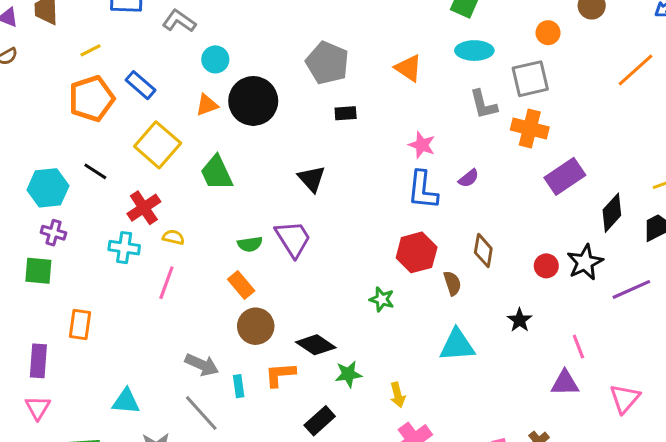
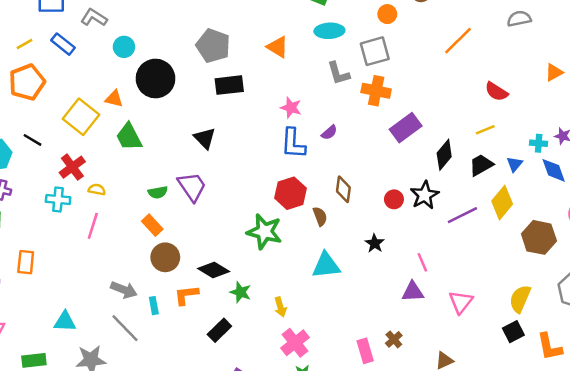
blue rectangle: (141, 85) -> (63, 44), moved
orange triangle: (207, 105) -> (114, 99), moved, turned 36
black rectangle: (346, 113) -> (229, 85), size x1.6
green star: (382, 299) -> (264, 232), size x1.8
green star: (348, 374) -> (241, 292), turned 30

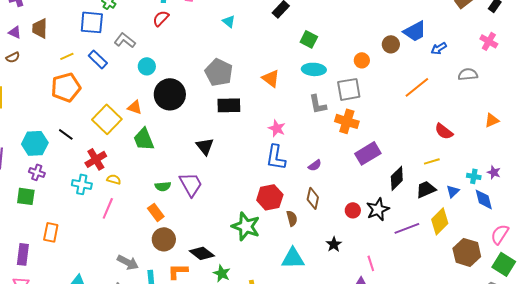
purple semicircle: (329, 132) -> (315, 165), moved

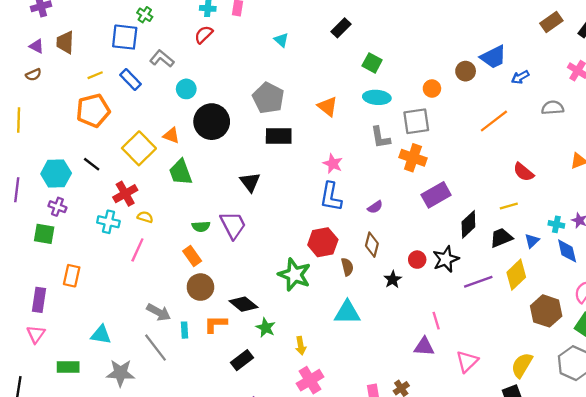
black star: (334, 244) -> (393, 279), moved

